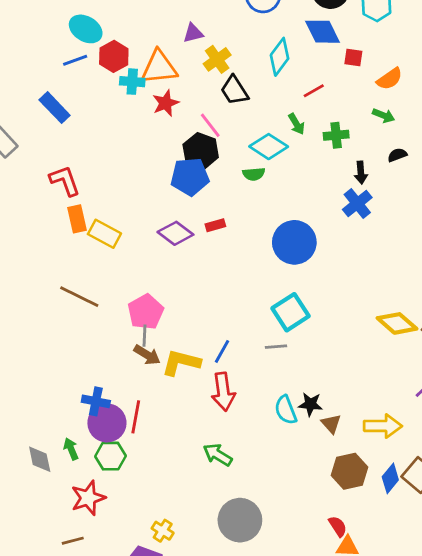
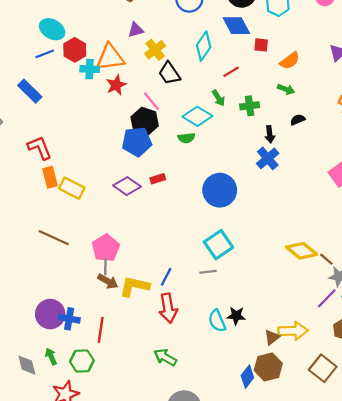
purple circle: (107, 423) -> (50, 314), moved
brown triangle: (331, 424) -> (272, 337), moved, turned 35
blue diamond: (390, 478) -> (247, 377), moved

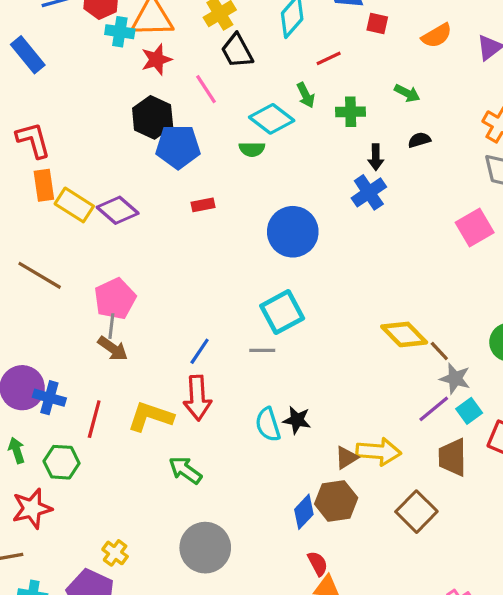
orange semicircle: (290, 61) -> (437, 36), moved
black hexagon: (145, 121) -> (153, 117), moved
purple diamond: (127, 186) -> (118, 210), moved
yellow L-shape: (134, 286) -> (151, 417), moved

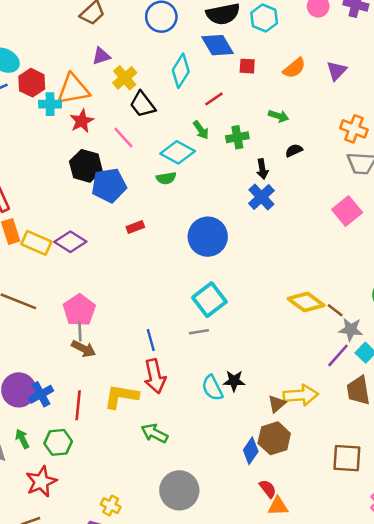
blue line: (200, 351) -> (151, 340), turned -40
blue cross: (49, 398) -> (41, 394), turned -35
brown square: (416, 512) -> (347, 458), moved, turned -32

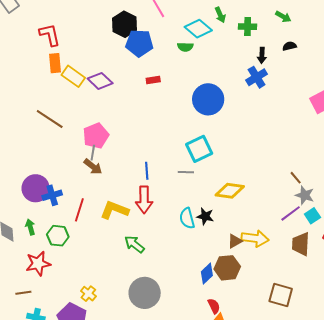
yellow diamond: (306, 302) -> (230, 191), moved, turned -40

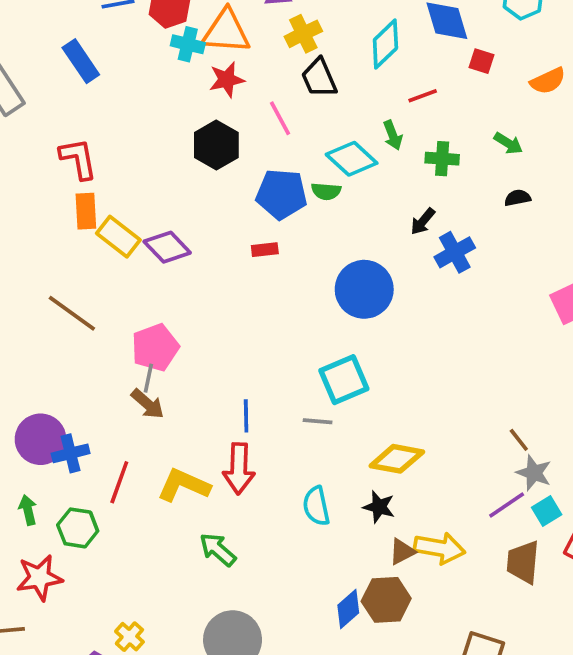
blue pentagon: (139, 43) -> (282, 194), moved
black arrow: (262, 55) -> (423, 221), moved, turned 35
black star: (205, 216) -> (379, 507), moved

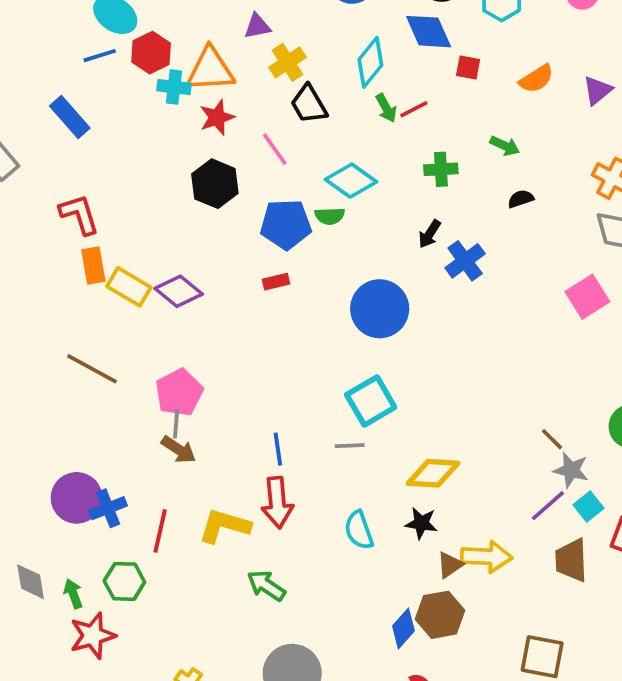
green arrow: (393, 135) -> (386, 108), moved
green arrow: (28, 510) -> (73, 594), moved

